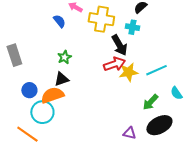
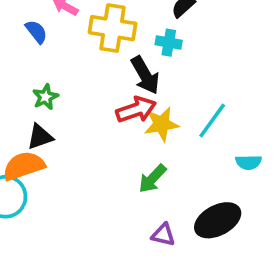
cyan line: (156, 70) -> (212, 121), turned -30
cyan semicircle: (176, 93) -> (248, 162), turned -56
green arrow: (150, 102) -> (152, 179), moved

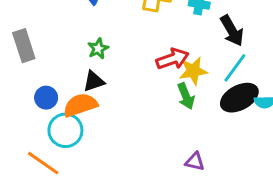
black arrow: (145, 75) -> (232, 31), moved
green arrow: (152, 179) -> (186, 96), moved, turned -65
black ellipse: (218, 220) -> (239, 98), moved

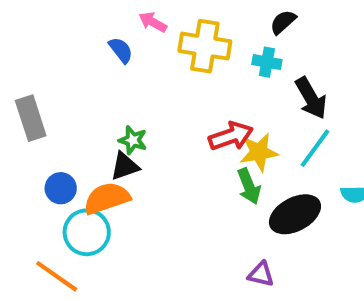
green star: (98, 49) -> (133, 140), moved, turned -30
black ellipse: (239, 98) -> (295, 214), moved

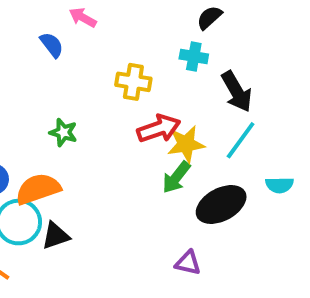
yellow cross: (205, 46) -> (133, 82), moved, size x0.7
black triangle: (125, 166) -> (56, 236), moved
green arrow: (249, 186) -> (176, 177), turned 60

